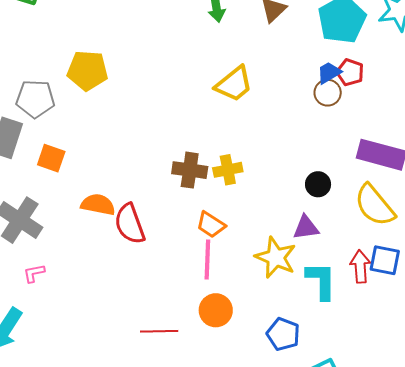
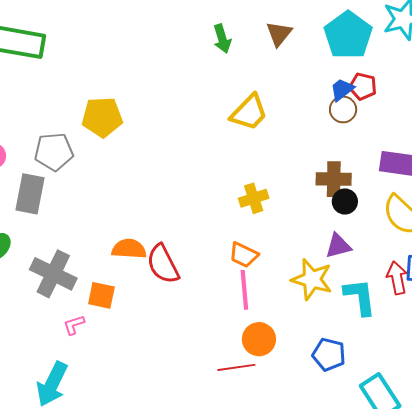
orange square: (51, 158) -> (101, 295), moved
brown cross: (190, 170) -> (334, 179), moved
red line: (159, 331) -> (236, 367), moved

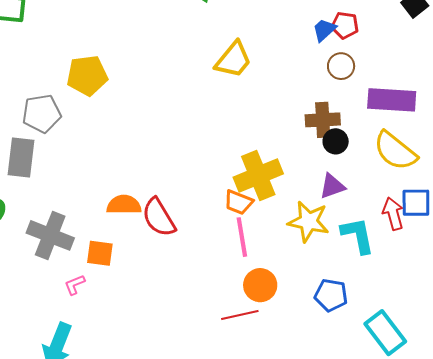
brown circle: (343, 109) -> (341, 66), moved
yellow cross: (254, 198) -> (258, 176), moved, size x1.6

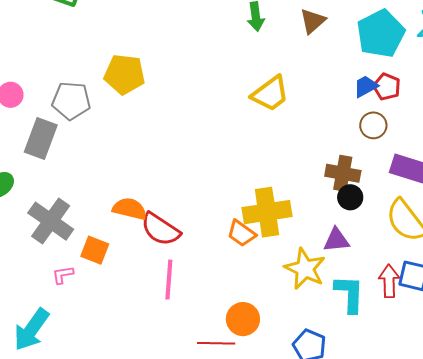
red semicircle: (159, 217) -> (160, 229), turned -39
pink line: (242, 237) -> (169, 280), moved

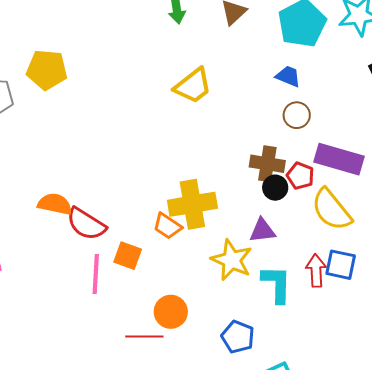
blue trapezoid: (366, 86) -> (288, 76), turned 52
red pentagon: (387, 87) -> (300, 176), moved
orange square: (95, 250) -> (128, 256), moved

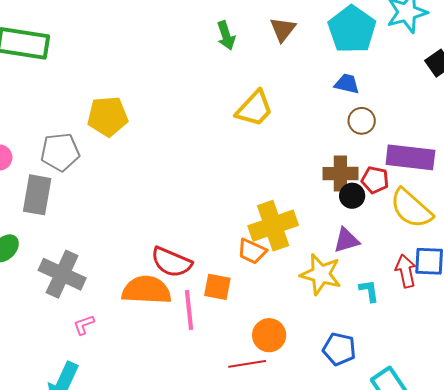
orange semicircle: (55, 204) -> (146, 290), moved, size x1.4
cyan L-shape: (277, 284) -> (369, 291), size x0.6

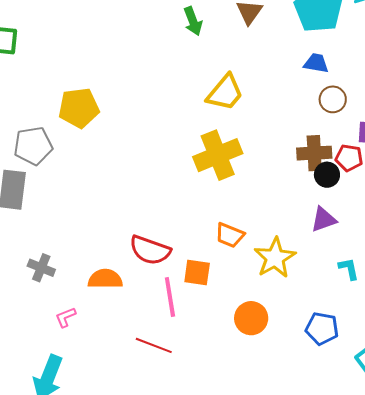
yellow cross: (273, 226) -> (218, 155), moved
gray cross: (62, 274) -> (41, 268), size x0.6
yellow star: (321, 274) -> (275, 258), moved, turned 30
orange semicircle: (146, 290) -> (105, 279), moved, size x0.7
red line: (247, 364) -> (154, 345), moved, turned 33

